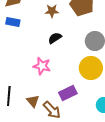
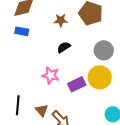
purple rectangle: (68, 93) -> (77, 84), moved

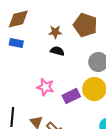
black semicircle: (64, 47) -> (57, 51), moved, turned 48

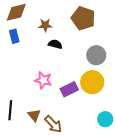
brown star: (55, 32) -> (45, 25), moved
blue rectangle: (16, 43) -> (14, 36), turned 64

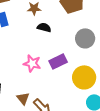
yellow circle: (92, 82) -> (84, 77), moved
purple rectangle: (69, 89) -> (58, 61), moved

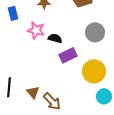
black semicircle: (44, 27) -> (55, 38), moved
pink star: (32, 63) -> (36, 30), moved

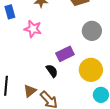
black semicircle: (55, 38) -> (52, 71), moved, turned 40
brown triangle: (33, 92) -> (30, 91), turned 32

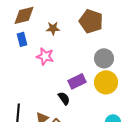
yellow circle: (91, 70) -> (106, 82), moved

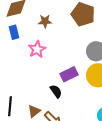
pink star: (45, 56) -> (37, 49), turned 30

